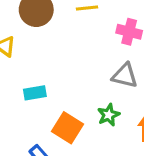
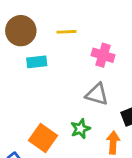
cyan rectangle: (35, 93) -> (37, 62), moved

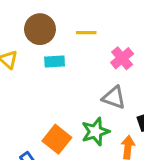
pink cross: (103, 55) -> (122, 58), turned 30
green star: (80, 129) -> (95, 132), size x1.4

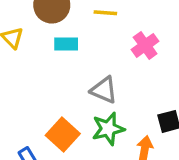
gray triangle: (114, 98) -> (104, 90), moved

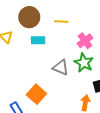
green star: (108, 129) -> (84, 63), moved, turned -30

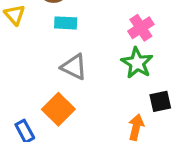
gray triangle: (61, 67) -> (74, 67), moved

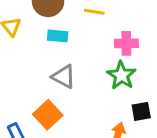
pink cross: (141, 28) -> (126, 43), turned 30

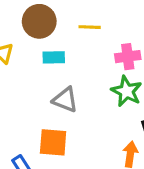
orange square: (48, 115) -> (53, 142), turned -36

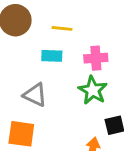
cyan rectangle: (54, 57) -> (52, 56), moved

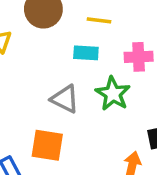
green star: (93, 90) -> (113, 94), moved

